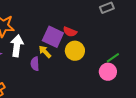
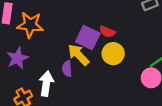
white arrow: (17, 46) -> (46, 84), moved
yellow arrow: (45, 52) -> (79, 55), size x1.5

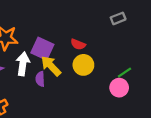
purple square: (88, 38) -> (42, 49), moved
white arrow: (46, 84) -> (23, 64), moved

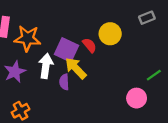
red semicircle: (78, 44) -> (89, 45), moved, turned -152
yellow circle: (83, 65) -> (110, 34), moved
pink circle: (119, 88) -> (137, 98), moved

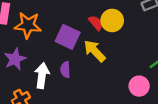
red semicircle: (89, 45) -> (96, 23), moved
white arrow: (46, 66) -> (42, 76), moved
yellow arrow: (76, 68) -> (95, 51), moved

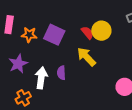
orange star: (28, 25) -> (29, 35), size x0.7
purple square: (68, 37) -> (54, 35), moved

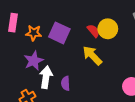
purple star: (18, 64) -> (34, 61), moved
purple semicircle: (61, 73) -> (66, 83), moved

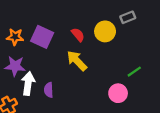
yellow circle: (108, 29) -> (105, 31), moved
purple star: (34, 61) -> (15, 66), turned 30

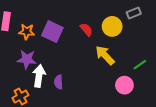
yellow arrow: (77, 61) -> (105, 55), moved

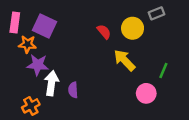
orange star: (27, 32) -> (27, 44), moved
purple square: (52, 32) -> (45, 26), moved
green line: (140, 65) -> (163, 71), turned -32

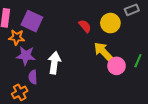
white arrow: (51, 83) -> (54, 63), moved
purple semicircle: (73, 90) -> (33, 77), moved
pink circle: (146, 93) -> (117, 66), moved

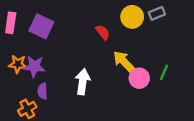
yellow circle: (110, 23) -> (132, 17), moved
orange star: (17, 37) -> (18, 64), moved
white arrow: (54, 63) -> (83, 82), moved

